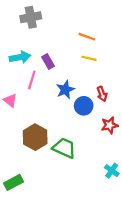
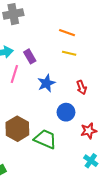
blue circle: (84, 106) -> (66, 112), moved
red star: (110, 125) -> (89, 131), moved

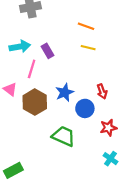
blue star: (46, 83) -> (65, 92), moved
red arrow: (81, 87) -> (102, 91), moved
brown hexagon: (17, 129) -> (35, 102), moved

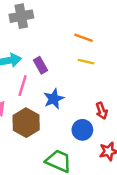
blue star: (65, 92) -> (54, 99), moved

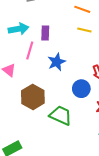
purple rectangle: (40, 65) -> (45, 33), turned 32
brown hexagon: (26, 123) -> (33, 97), moved

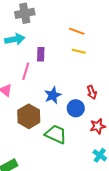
cyan arrow: (18, 29) -> (15, 39), moved
blue star: (57, 62) -> (53, 95), moved

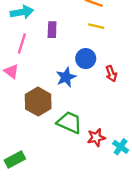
pink line: (26, 71) -> (22, 43), moved
blue circle: (76, 108) -> (86, 59), moved
red star: (98, 126) -> (96, 138), moved

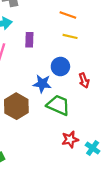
blue star: (66, 77) -> (42, 84), turned 30
green trapezoid: (69, 122) -> (58, 105), moved

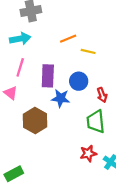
orange line: (68, 15) -> (68, 39), moved, turned -42
purple rectangle: (29, 40) -> (48, 76), moved, size x1.5
green trapezoid: (58, 105) -> (96, 122), moved, turned -120

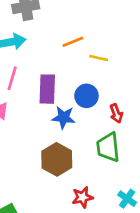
brown hexagon: (35, 121) -> (57, 159), moved
red star: (88, 153) -> (82, 197), moved

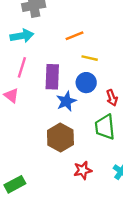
yellow line: (99, 58) -> (90, 58), moved
blue star: (64, 117) -> (66, 101), turned -30

